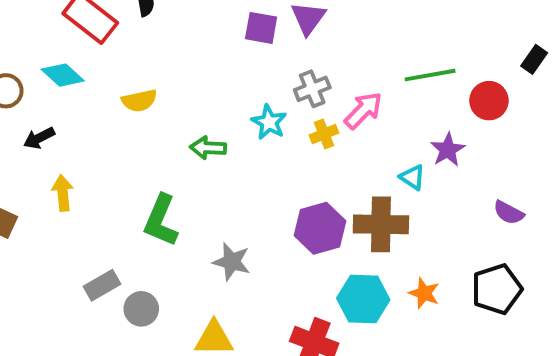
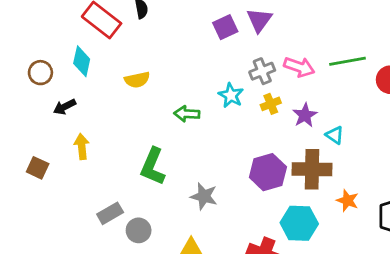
purple square: (261, 28) -> (225, 27), turned -35
cyan diamond: (63, 75) -> (82, 61), turned 60
pink arrow: (363, 110) -> (299, 67), moved, turned 64
purple star: (448, 150) -> (305, 115), moved
orange star: (424, 293) -> (347, 201), moved

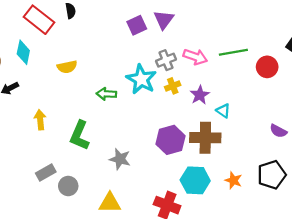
cyan star: (231, 95) -> (141, 79), size x1.5
yellow arrow: (82, 147) -> (40, 120), moved
orange star: (347, 201) -> (233, 180), moved

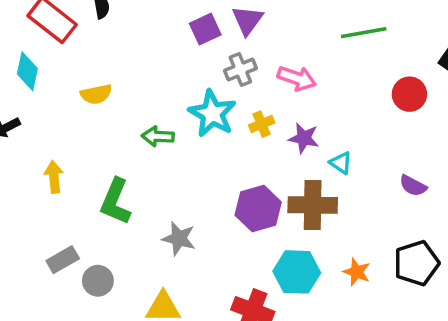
green line: (233, 52) -> (364, 33), moved
gray cross: (166, 60) -> (240, 70), moved
purple star: (200, 95) -> (304, 138), turned -30
purple semicircle: (278, 131) -> (413, 186), moved

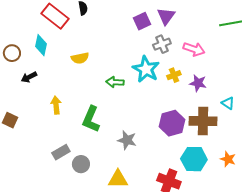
cyan triangle: (341, 163) -> (228, 103), moved

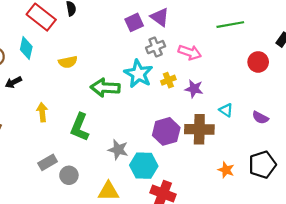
purple triangle: (166, 16) -> (160, 17), turned -30
green arrow: (115, 82) -> (105, 88), size x1.5
cyan hexagon: (194, 159) -> (144, 166), moved

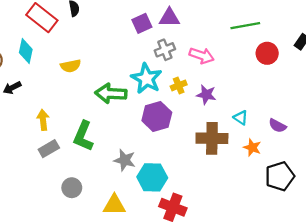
purple triangle: (160, 17) -> (169, 18), turned -36
red circle: (258, 62) -> (267, 53), moved
purple hexagon: (166, 131) -> (157, 116), moved
gray rectangle: (48, 162) -> (49, 149), moved
orange star: (226, 170) -> (252, 147), moved

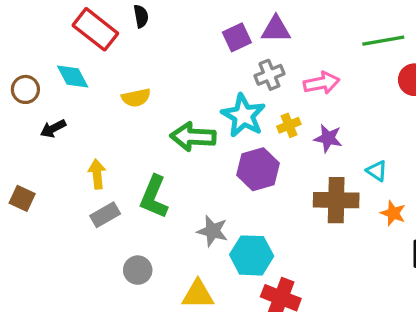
cyan diamond: (26, 51) -> (73, 76), turned -40
pink arrow: (202, 56) -> (322, 83), turned -30

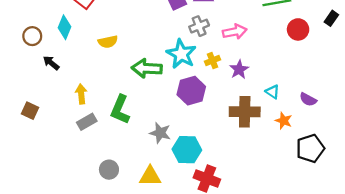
cyan diamond: (73, 76) -> (65, 27), turned 50
black arrow: (53, 129) -> (51, 63), turned 66
purple star: (328, 138) -> (239, 69), turned 30
gray circle: (138, 270) -> (109, 170), moved

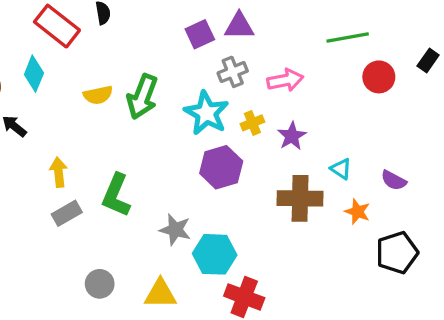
green arrow: (147, 68) -> (142, 97), moved, turned -72

